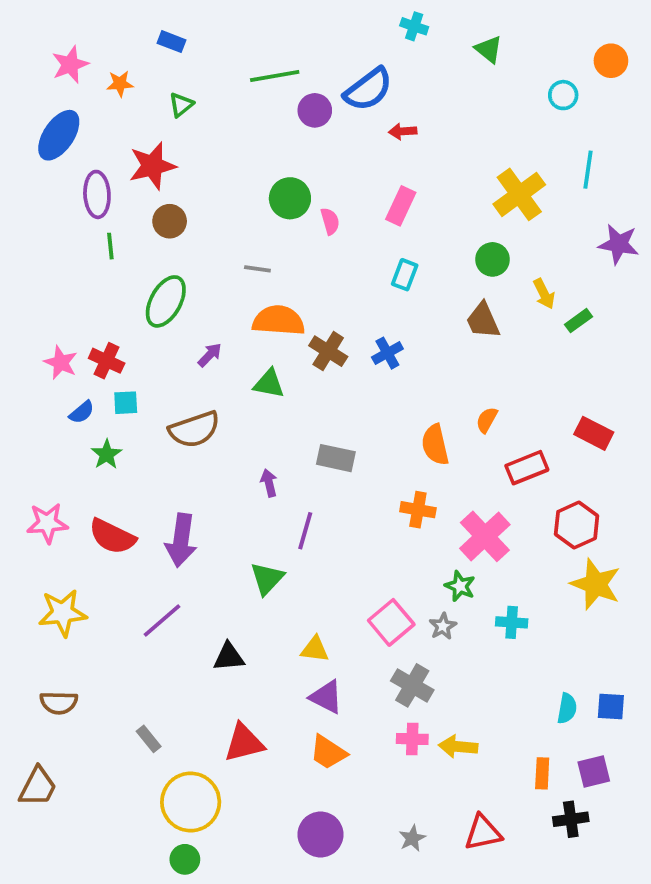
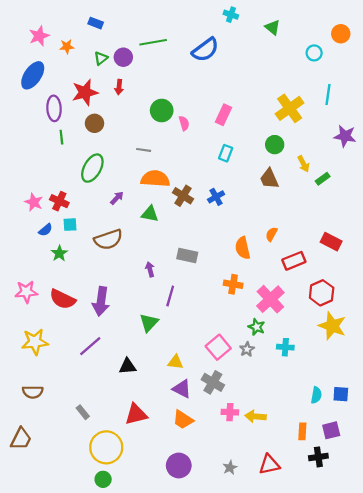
purple circle: (315, 110) -> (123, 57), moved
red arrow: (403, 131) -> (119, 87), moved, turned -80
gray cross: (412, 685) -> (213, 382), moved

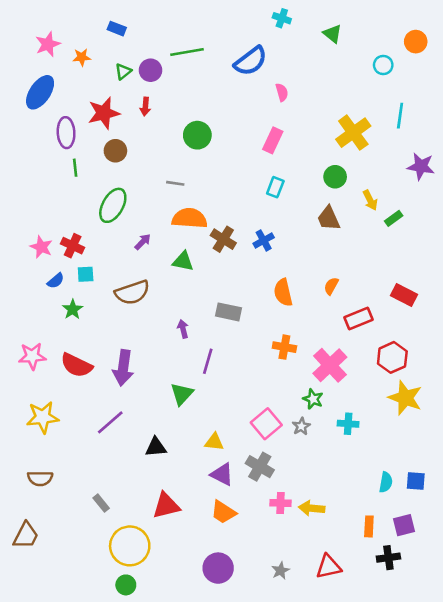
pink semicircle: (184, 123) -> (282, 92), moved
orange semicircle: (243, 248) -> (283, 292), moved

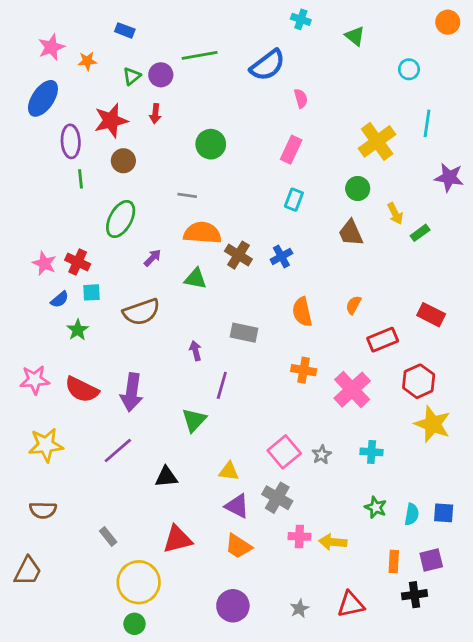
orange circle: (416, 42) -> (448, 22), moved
green star: (313, 399) -> (376, 507), moved

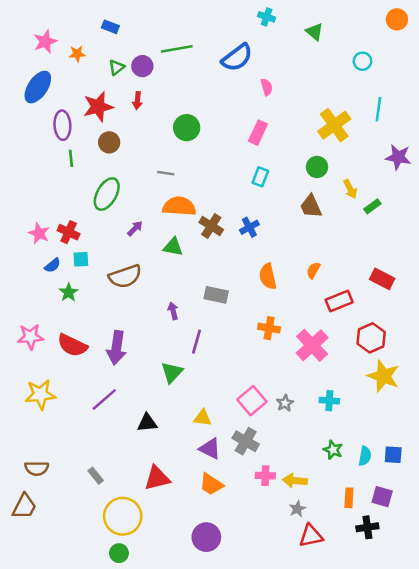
brown semicircle: (43, 510) -> (37, 468), moved
purple square: (431, 560) -> (382, 497), turned 30
gray star: (299, 609) -> (297, 509), moved

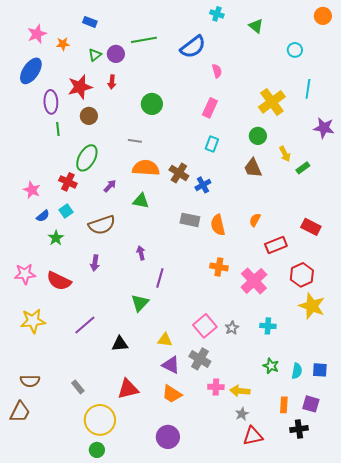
brown cross: (211, 226) -> (179, 173), moved
red cross: (69, 232) -> (68, 182), moved
cyan square: (81, 259) -> (66, 211), turned -32
gray rectangle: (216, 295) -> (190, 220), moved
purple arrow: (117, 348) -> (95, 263), moved, size x0.6

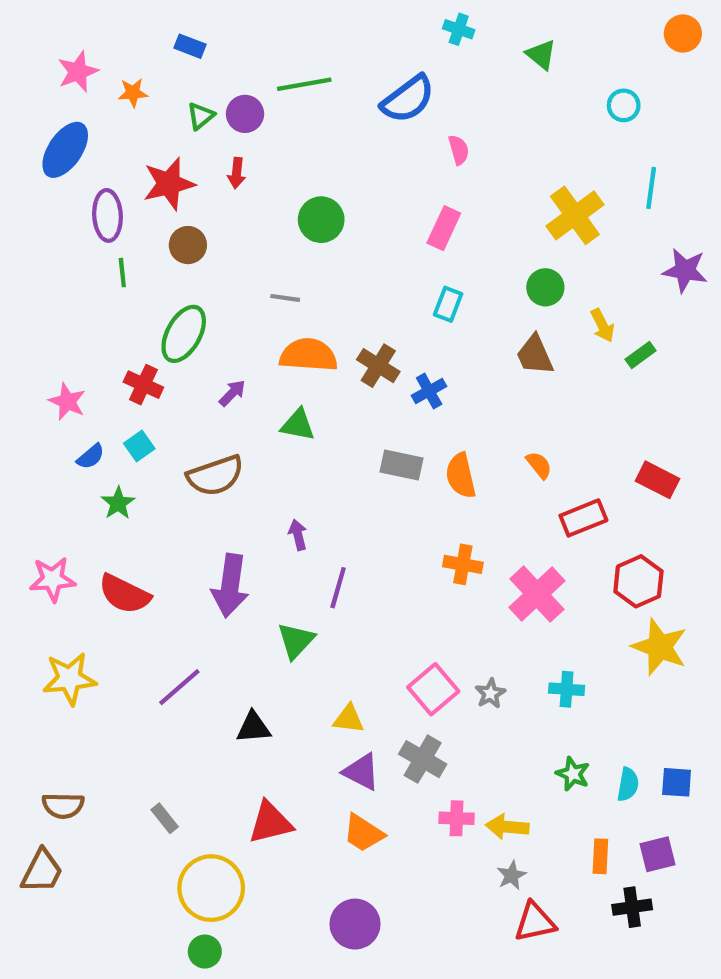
orange semicircle: (255, 220) -> (539, 465), turned 112
purple arrow: (95, 263) -> (230, 586), moved, size x1.8
purple square: (311, 404) -> (657, 854), turned -30

